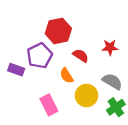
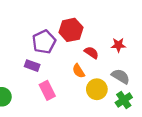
purple pentagon: (40, 56) -> (44, 42), moved
pink rectangle: (49, 105) -> (47, 90), moved

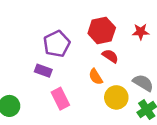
red hexagon: (71, 30) -> (102, 31), moved
red star: (118, 45) -> (141, 32), moved

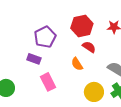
yellow circle: (116, 97) -> (94, 92), moved

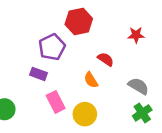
red hexagon: (82, 26) -> (79, 22), moved
yellow circle: (94, 92) -> (85, 114), moved

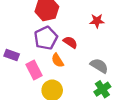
purple pentagon: (52, 47) -> (46, 38), moved
pink rectangle: (56, 102) -> (34, 70), moved

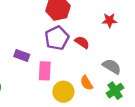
orange semicircle: (58, 60) -> (86, 83), moved
pink rectangle: (34, 70) -> (45, 71), turned 30

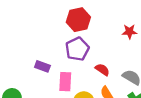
red semicircle: (82, 42) -> (102, 70), moved

